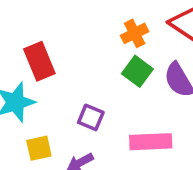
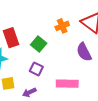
green square: (137, 71) -> (39, 44), moved

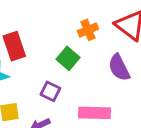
green square: (39, 44) -> (68, 58), moved

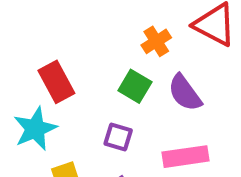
purple semicircle: (119, 68) -> (185, 93), moved

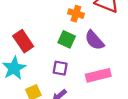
orange cross: (156, 41) -> (76, 14), turned -35

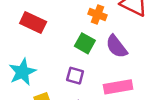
red rectangle: (23, 41) -> (33, 22), moved, turned -35

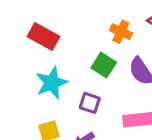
cyan star: (22, 72) -> (52, 83), moved

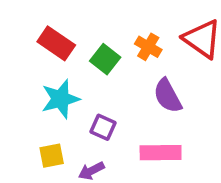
green square: (104, 65) -> (105, 59), moved

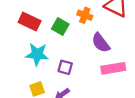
cyan star: (60, 99) -> (37, 54), turned 30
pink rectangle: (161, 153) -> (113, 68), moved

